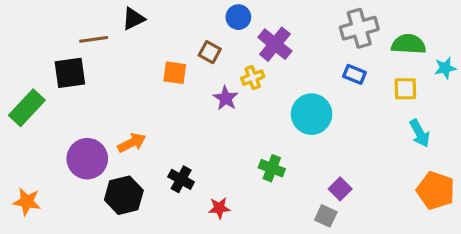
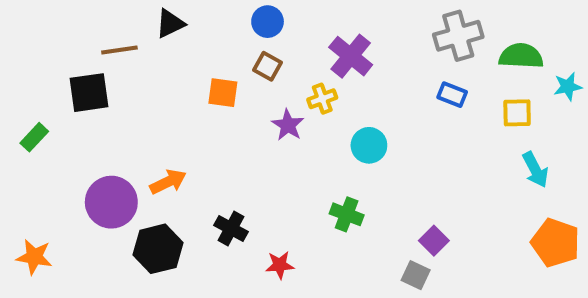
blue circle: (238, 17) -> (268, 22), moved
green rectangle: (27, 108) -> (34, 137), size x0.6
cyan circle: (312, 114) -> (369, 145), moved, size x0.7

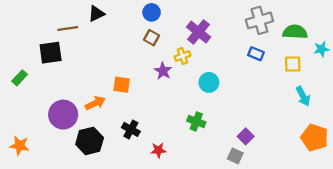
orange square: (223, 93) -> (122, 85), moved

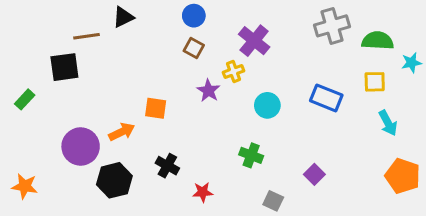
blue rectangle: (256, 54) -> (326, 98), moved, size x1.5
gray square: (235, 156) -> (273, 201), moved

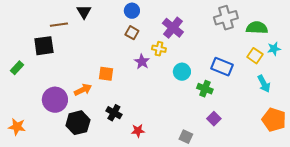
black triangle: (123, 17) -> (84, 12), turned -35
cyan star: (411, 63) -> (274, 49), moved
yellow cross: (234, 72) -> (159, 49), turned 32
yellow square: (375, 82) -> (255, 56), turned 35
green cross: (251, 155) -> (205, 89), moved

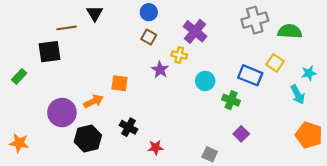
cyan star: (274, 49) -> (309, 73), moved
yellow square: (255, 56) -> (275, 63), moved

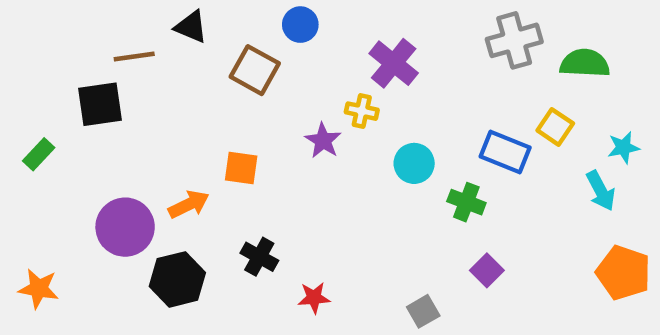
black triangle: (95, 13) -> (191, 27), turned -36
brown square: (149, 37) -> (255, 70), moved, size x1.5
gray square: (210, 154) -> (423, 311), turned 35

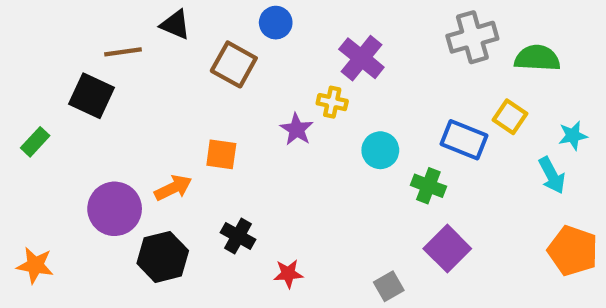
black square: (100, 104) -> (92, 96), turned 33
purple square: (487, 270) -> (447, 249), size x1.5

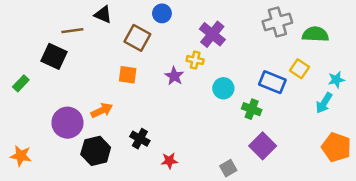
orange square: (221, 154) -> (128, 75), moved
cyan arrow: (552, 175) -> (324, 103), turned 60

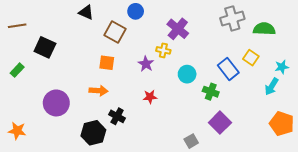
brown line: (72, 31) -> (17, 26), moved
blue rectangle: (272, 82) -> (228, 69), turned 30
orange arrow: (102, 110) -> (98, 91), moved, turned 30
black hexagon: (96, 151) -> (93, 133), moved
red star: (169, 161) -> (150, 97), moved

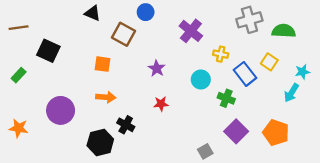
yellow cross: (163, 50) -> (221, 54), moved
orange square: (107, 63) -> (103, 64), moved
orange pentagon: (282, 124) -> (276, 133), moved
orange star: (17, 131) -> (19, 128), moved

